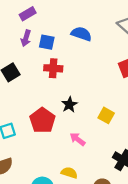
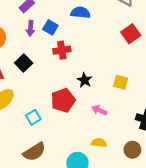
blue square: (47, 42) -> (50, 27), turned 32
red pentagon: (42, 120) -> (63, 100), turned 30

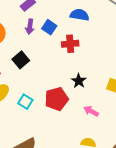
red cross: (62, 50) -> (70, 44), moved
cyan square: (33, 117) -> (25, 102), moved, turned -32

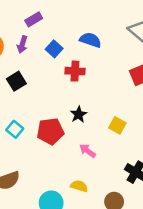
purple arrow: (30, 27) -> (22, 45), moved

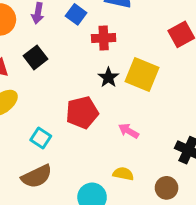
black star: (79, 114) -> (108, 77), moved
yellow square: (117, 125) -> (142, 74), moved, size x1.6
cyan square: (15, 129) -> (41, 138), moved

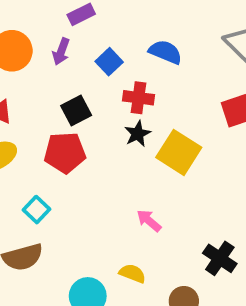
black square: (35, 57) -> (76, 110), moved
black star: (108, 77) -> (138, 134), moved
red pentagon: (82, 113) -> (65, 153), moved

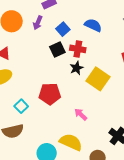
black square: (76, 110) -> (57, 49), moved
red pentagon: (65, 153) -> (50, 94), moved
yellow semicircle: (132, 273) -> (71, 142), size x1.6

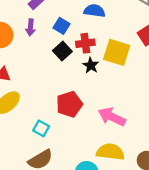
yellow square: (98, 79) -> (117, 52), moved
pink arrow: (81, 114) -> (112, 117), size x1.6

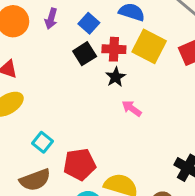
yellow square: (117, 52) -> (149, 46), moved
red pentagon: (69, 104) -> (80, 164), moved
pink arrow: (112, 117) -> (132, 108), moved, size x0.6

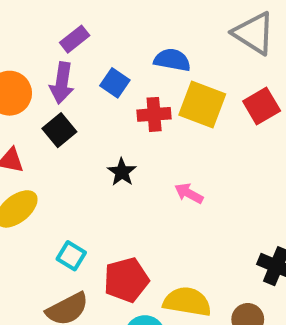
purple arrow: (51, 19) -> (62, 83), size x1.4
black square: (85, 54) -> (59, 130), moved
black star: (116, 77) -> (122, 172), moved

